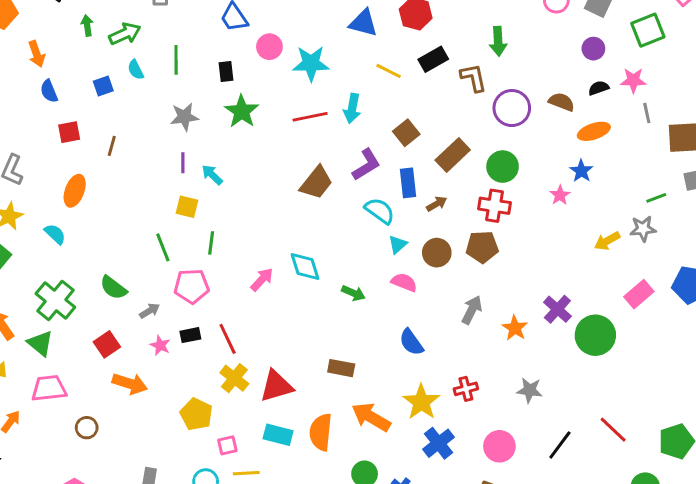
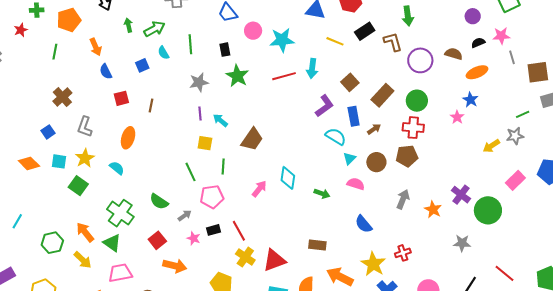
brown trapezoid: (316, 183) -> (252, 139), moved
cyan diamond: (305, 267) -> (288, 178), turned 30
gray star: (530, 390) -> (462, 243), moved

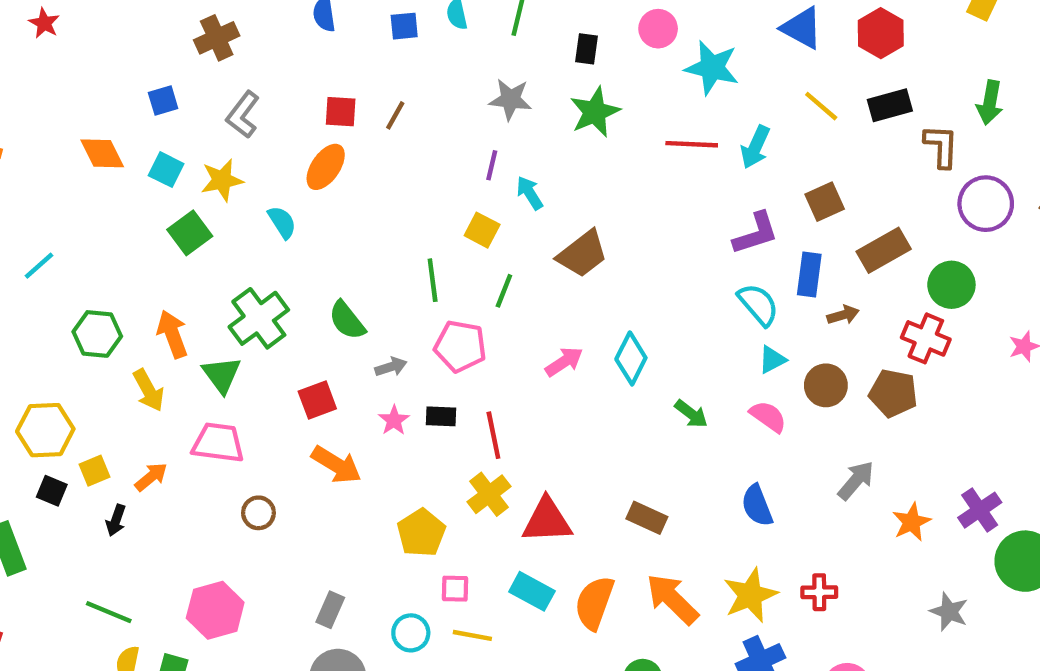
red square: (121, 98) -> (341, 112), moved

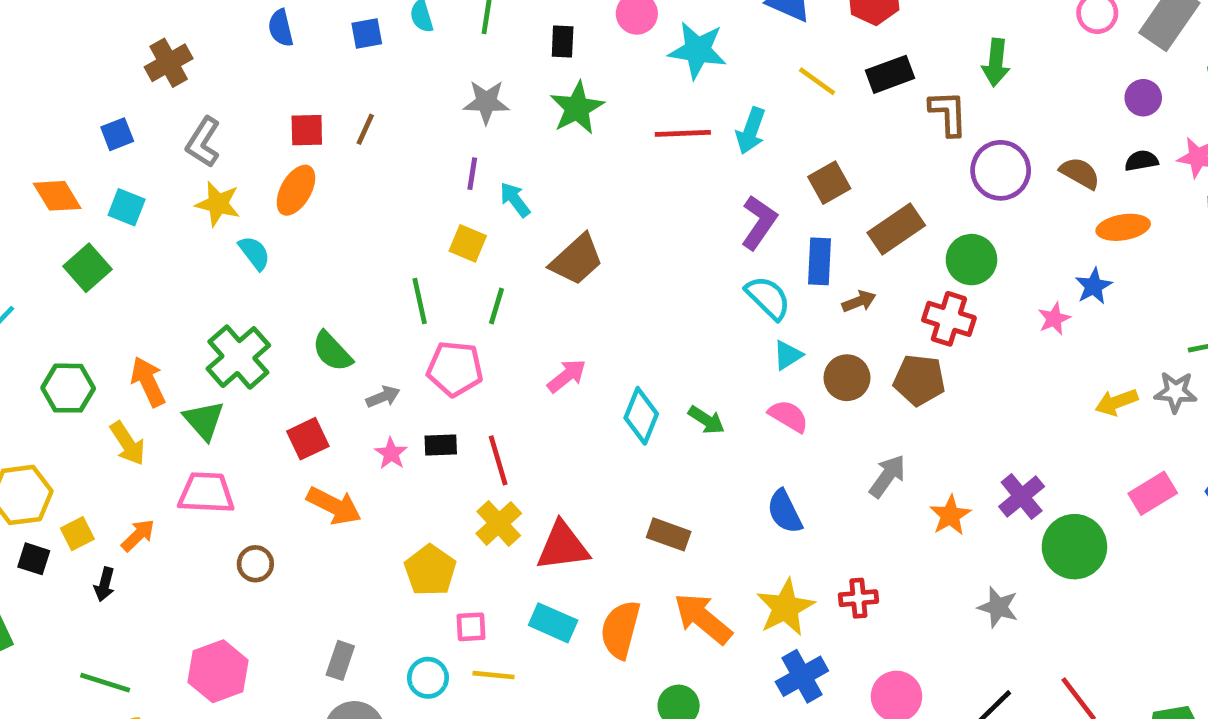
yellow star: (222, 180) -> (218, 204), moved, turned 30
green square: (190, 233) -> (88, 268), moved
purple L-shape: (756, 233) -> (759, 222), turned -33
cyan diamond: (631, 358) -> (641, 416), moved

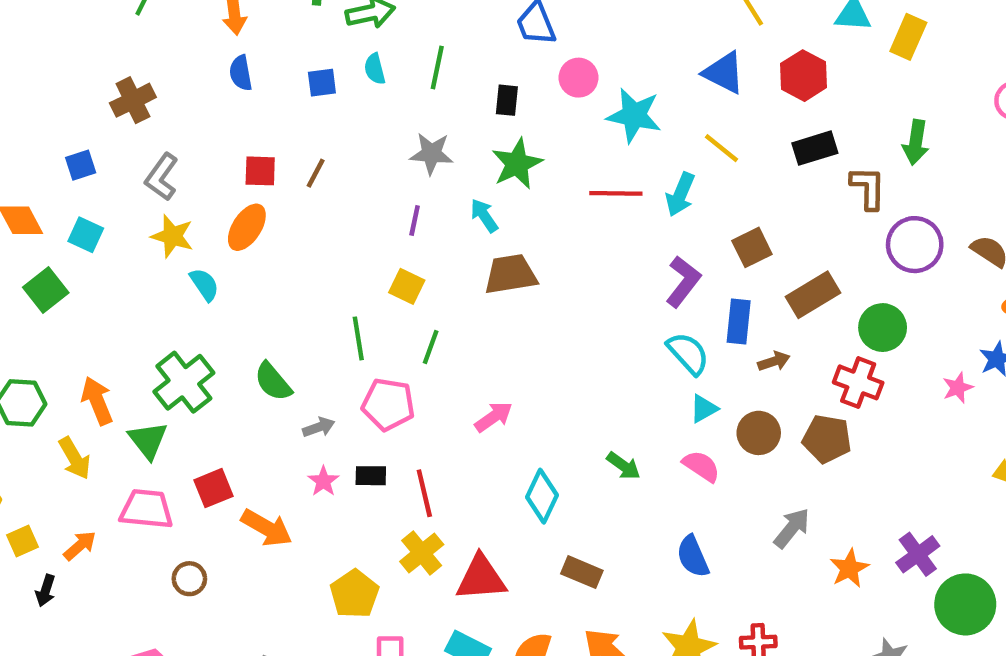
yellow line: (817, 81) -> (721, 148), moved
cyan arrow: (515, 200) -> (484, 215), moved
brown trapezoid: (577, 260) -> (511, 274), moved, turned -150
cyan diamond: (641, 416) -> (542, 496), moved
red square: (308, 439) -> (214, 488), moved

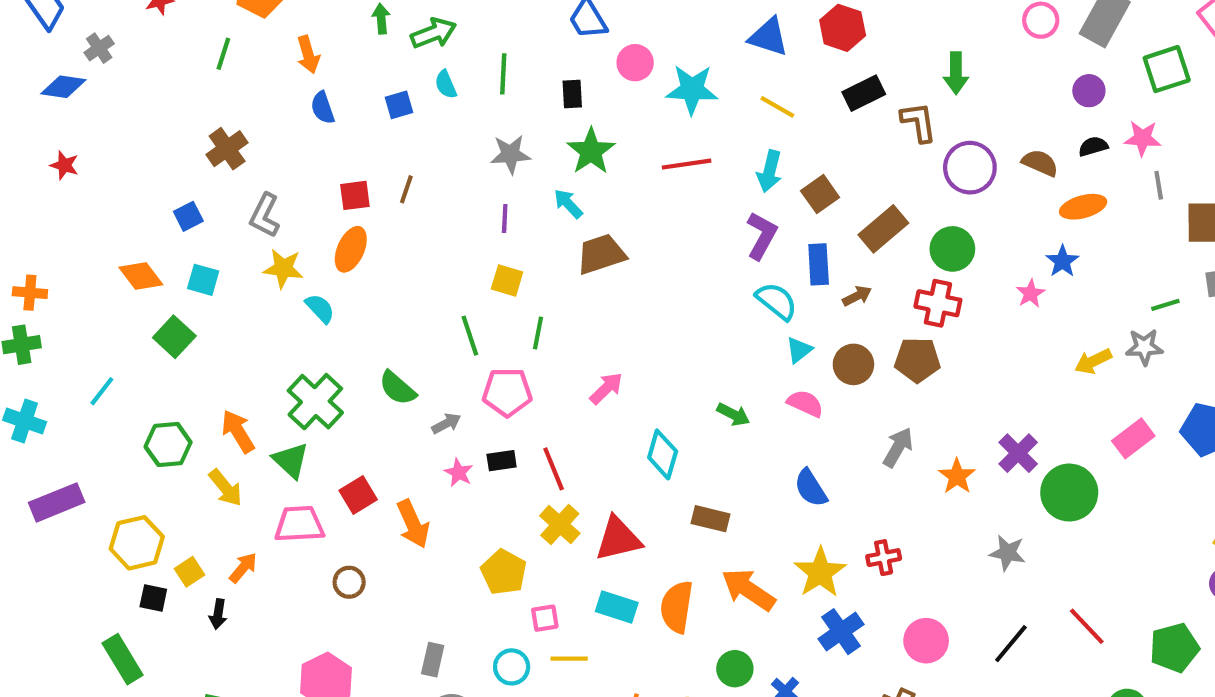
cyan arrow: (680, 194) -> (770, 171), moved
orange arrow: (267, 528) -> (413, 524), turned 45

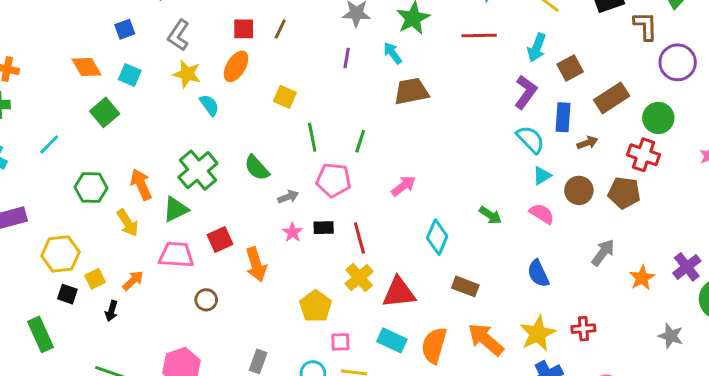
yellow square: (507, 281) -> (285, 97), moved
green triangle: (291, 460) -> (176, 209), turned 44

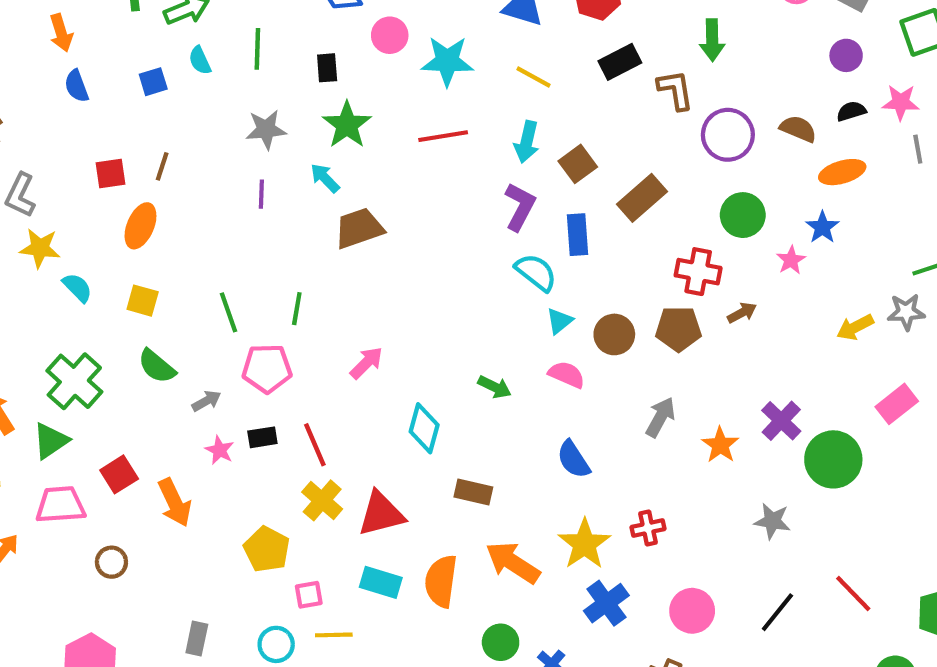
orange ellipse: (236, 66) -> (140, 226), moved
yellow square: (285, 97) -> (143, 301), moved
green circle: (658, 118) -> (743, 215), moved
brown arrow: (587, 143) -> (742, 313), moved

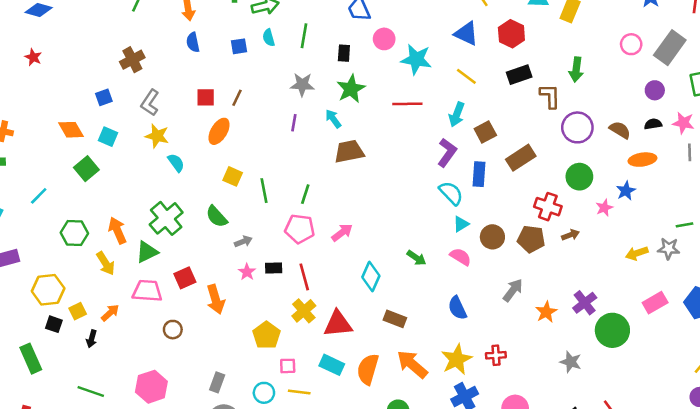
yellow square: (143, 301) -> (233, 176), moved
pink pentagon: (267, 368) -> (300, 229), moved

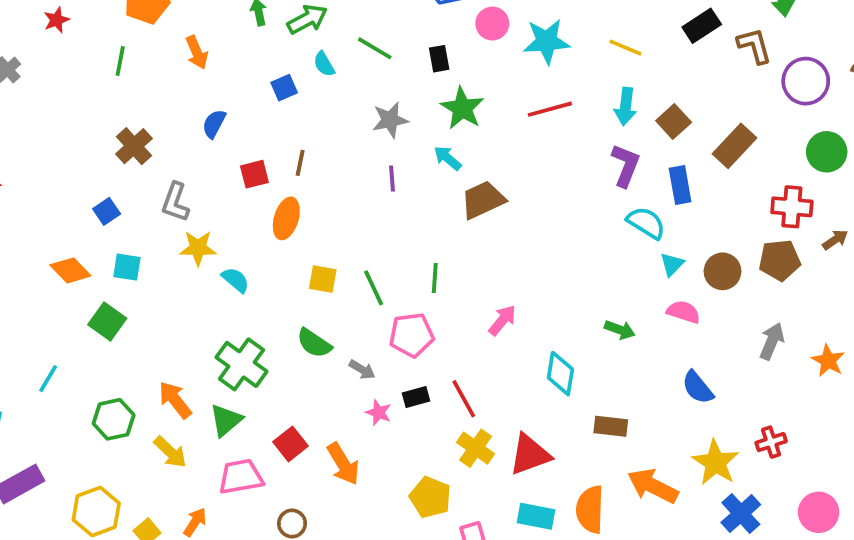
green line: (304, 36) -> (375, 48), turned -55
blue semicircle: (193, 42) -> (214, 124), moved, turned 54
pink pentagon: (300, 229) -> (412, 335), moved
gray arrow: (243, 241) -> (362, 370), turned 66

